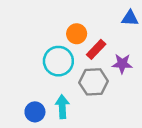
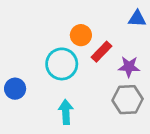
gray hexagon: (94, 82) -> (128, 100), moved
blue circle: (35, 112) -> (15, 89), moved

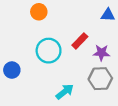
orange circle: (81, 35) -> (39, 12), moved
cyan arrow: (66, 112) -> (65, 92), moved, turned 54

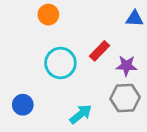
blue circle: (12, 70) -> (23, 105), moved

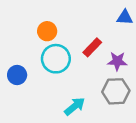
orange circle: (48, 15) -> (47, 31), moved
blue circle: (23, 105) -> (17, 75), moved

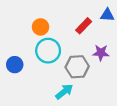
red rectangle: (92, 47) -> (84, 26), moved
gray hexagon: (116, 91) -> (77, 67), moved

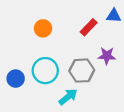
cyan circle: (48, 51) -> (45, 71), moved
blue circle: (15, 65) -> (16, 79), moved

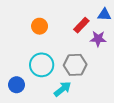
purple star: (107, 56) -> (98, 39), moved
blue circle: (16, 79) -> (17, 85), moved

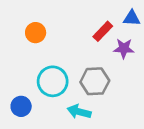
orange circle: (40, 26) -> (36, 33), moved
cyan arrow: (63, 89) -> (79, 112), turned -126

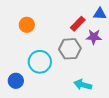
gray hexagon: (95, 81) -> (70, 49), moved
cyan arrow: (79, 112) -> (83, 85), moved

